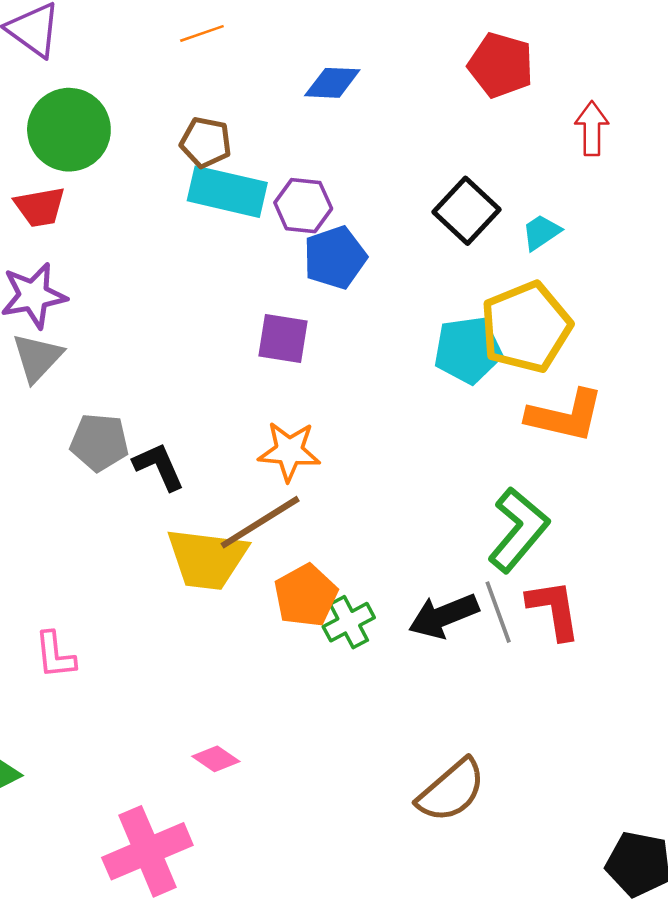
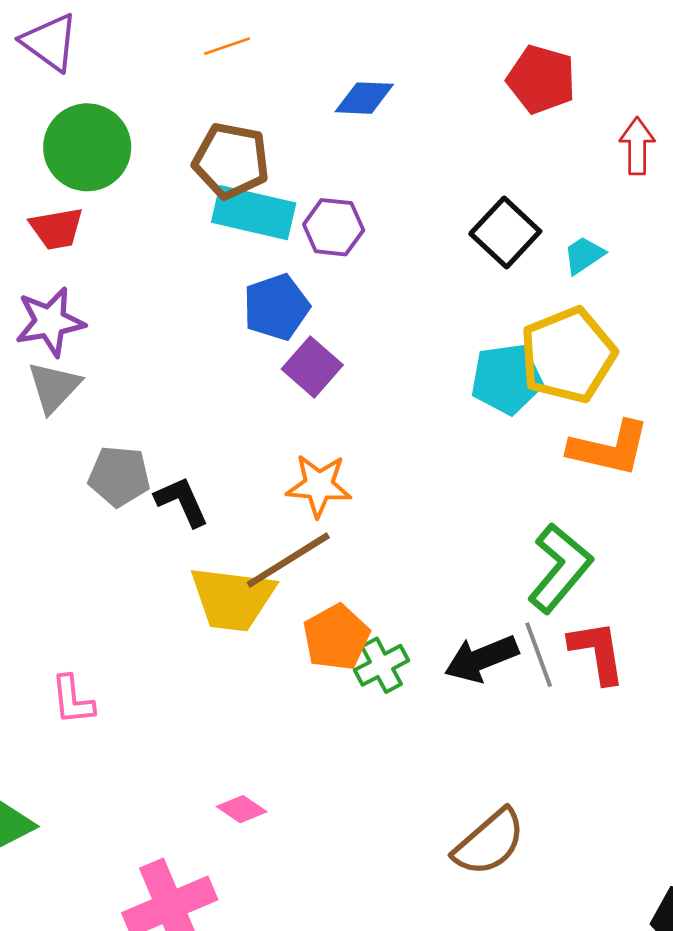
brown pentagon: (206, 142) -> (231, 161), size x1.4
blue pentagon: (335, 258) -> (276, 307), moved
purple square: (283, 339) -> (312, 367), turned 32

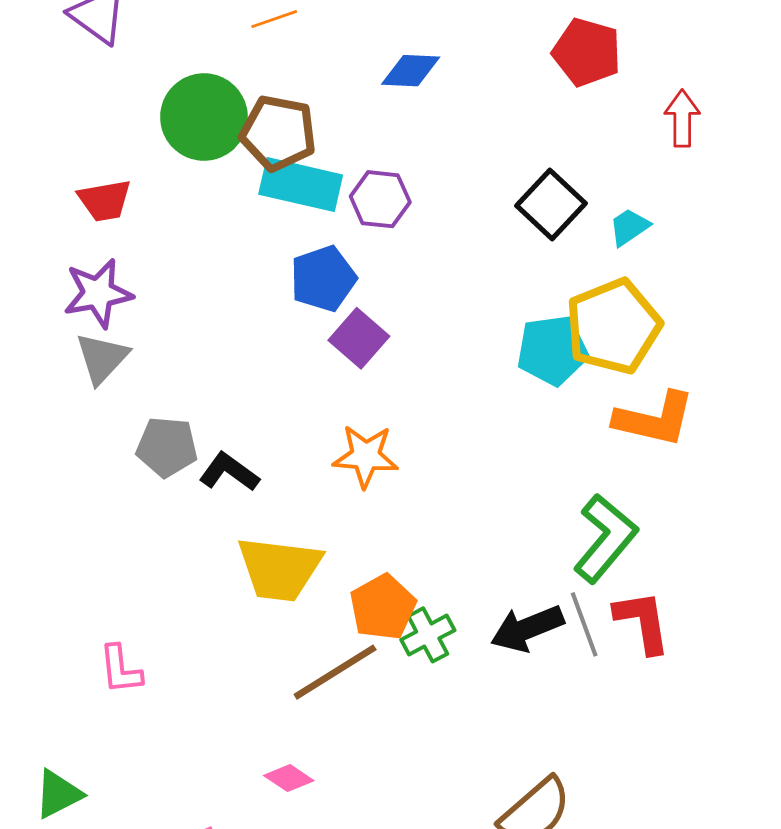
green circle: (87, 147) -> (204, 117), moved
black L-shape: (182, 502) -> (229, 472), turned -30
brown line: (288, 560) -> (335, 672), moved

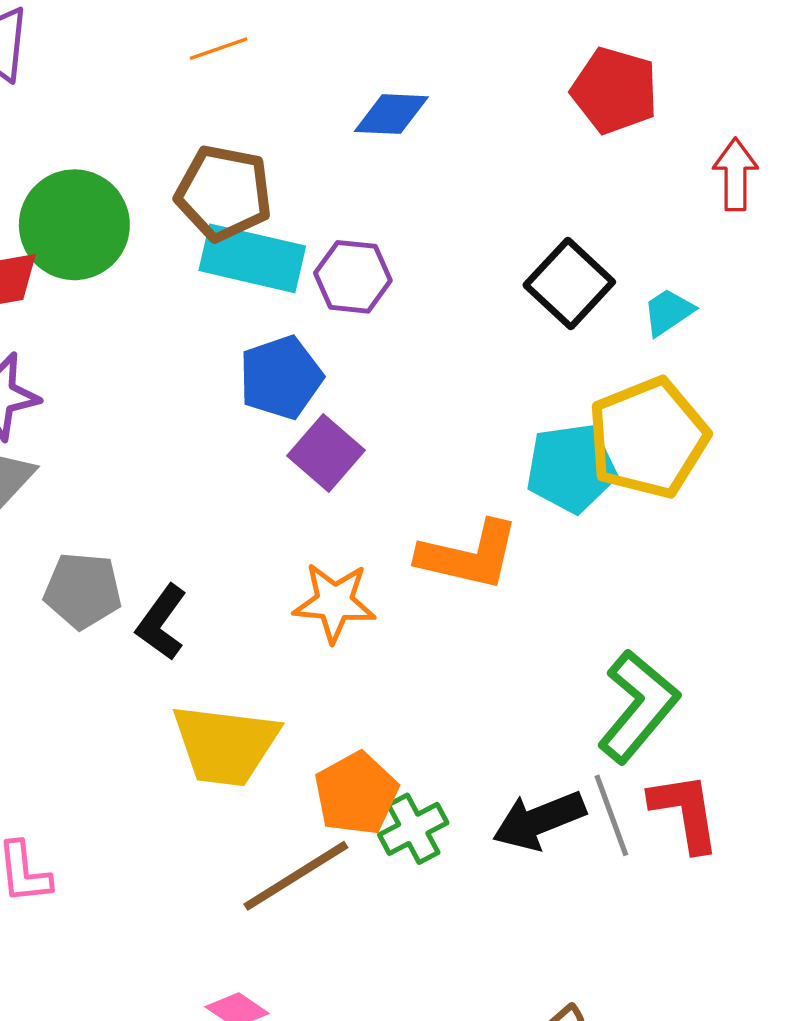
green circle: (204, 117) -> (74, 225), moved
orange L-shape: (654, 419) -> (469, 555), moved
black L-shape: (229, 472) -> (162, 622), turned -90

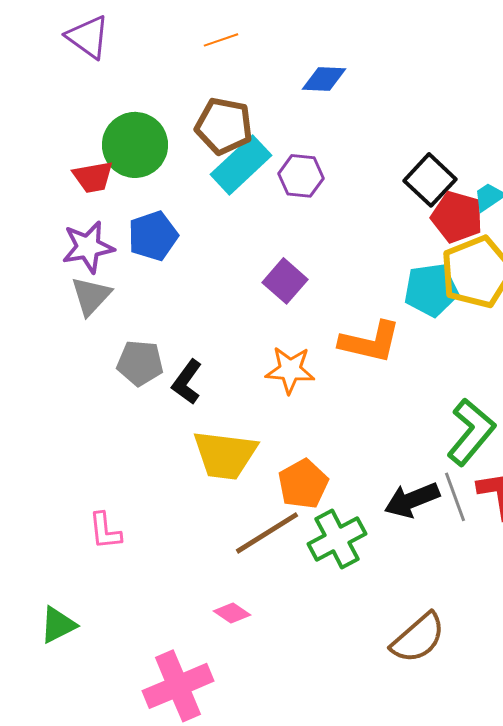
red pentagon: (615, 91) -> (457, 217), moved
cyan rectangle: (252, 258) -> (241, 165), turned -56
blue pentagon: (281, 377) -> (153, 236), moved
green cross: (413, 829) -> (337, 539), moved, size x1.4

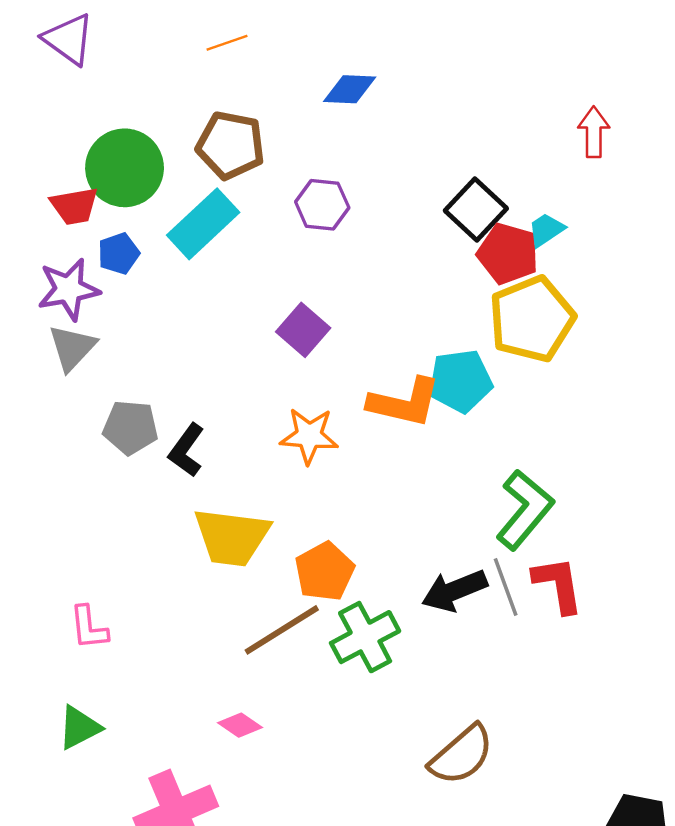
cyan rectangle: (241, 165) -> (203, 224), moved
blue pentagon: (153, 236) -> (119, 254), moved, size x0.7
cyan pentagon: (431, 290) -> (460, 381), moved
green triangle: (58, 625) -> (79, 728), moved

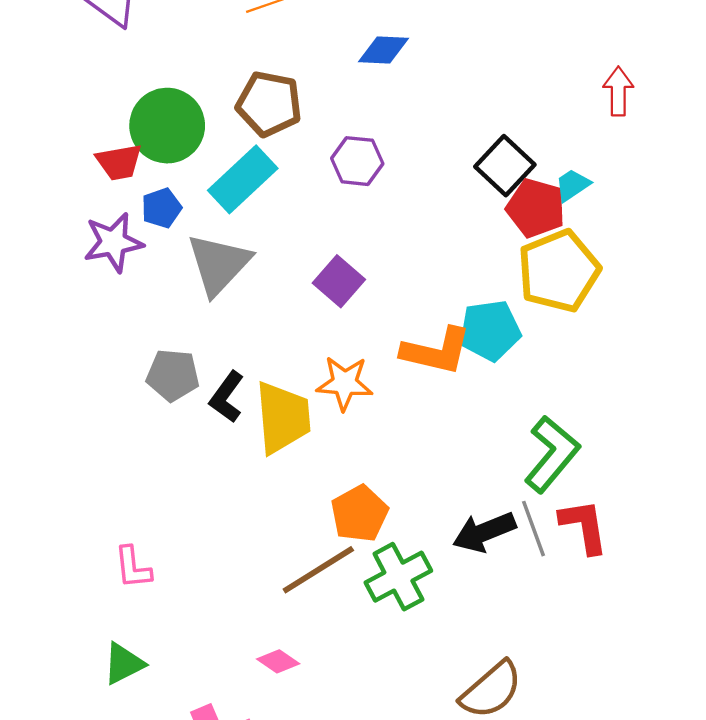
gray triangle: (72, 348) -> (219, 264), moved, size x1.4
yellow trapezoid: (232, 537) -> (283, 417), moved, turned -102

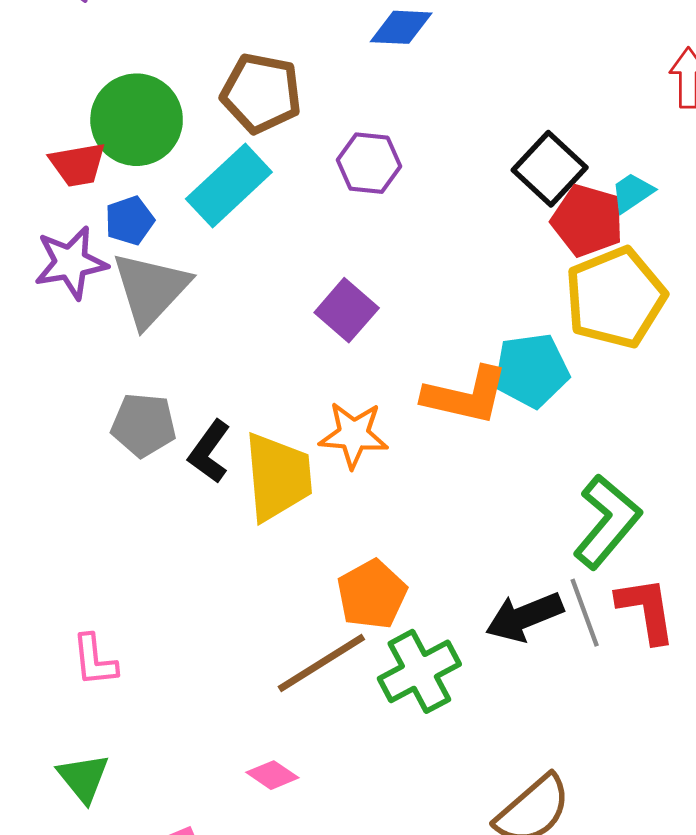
gray triangle: (219, 264) -> (151, 289), moved
green triangle: (124, 664) -> (83, 778), turned -42

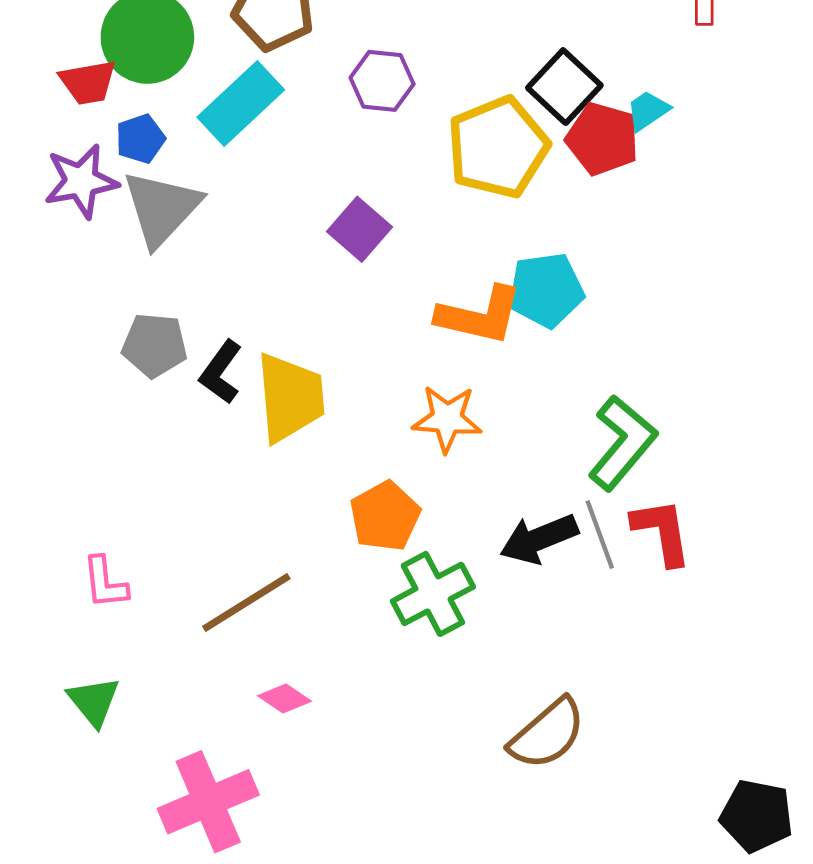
yellow pentagon: (615, 298) -> (498, 147), moved
orange star: (354, 435) -> (447, 419), moved
brown line: (321, 663) -> (246, 602), moved

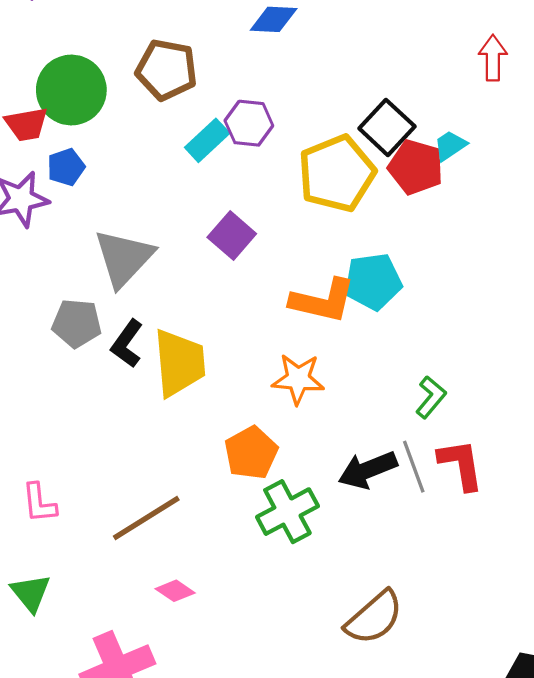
cyan rectangle: (241, 103) -> (207, 140), moved, size x0.7
gray triangle: (162, 208) -> (124, 258), moved
green L-shape: (622, 443) -> (431, 397), size x0.6

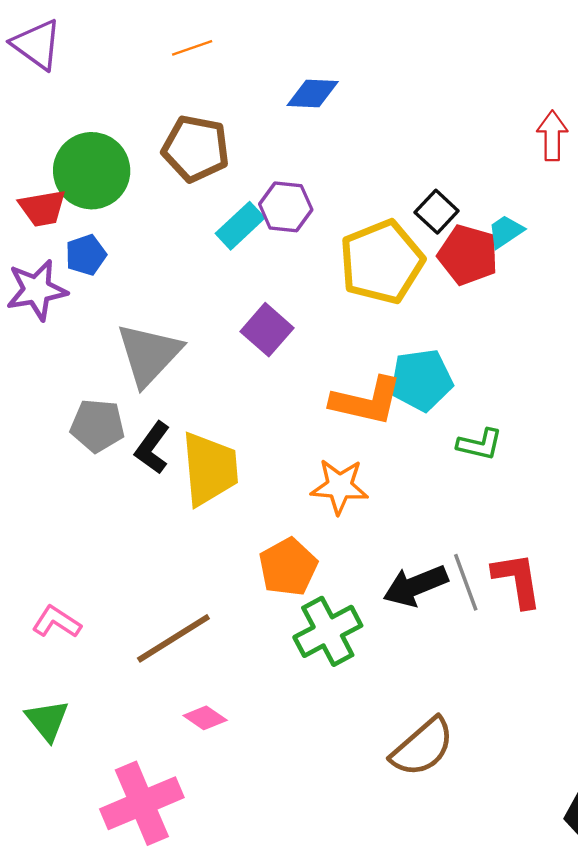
black square: (387, 127) -> (437, 212), size x0.7
green L-shape: (431, 397) -> (480, 444), moved, turned 63
pink L-shape: (39, 503) -> (57, 622), turned 129

